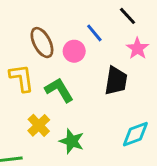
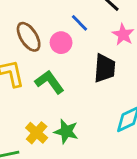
yellow cross: (39, 125) -> (37, 133), moved

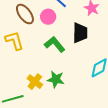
green L-shape: (50, 82) -> (55, 44), moved

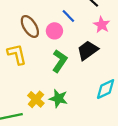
black trapezoid: (80, 33) -> (88, 50), turned -130
green L-shape: (55, 44) -> (60, 61), turned 70

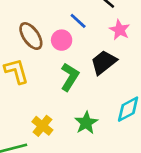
green star: (58, 98) -> (86, 123), moved, turned 30

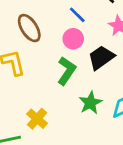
pink circle: (62, 40) -> (73, 39), moved
green star: (86, 123) -> (90, 103), moved

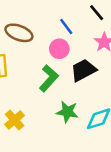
brown ellipse: (29, 28) -> (19, 33), turned -44
green star: (90, 103) -> (67, 112), turned 30

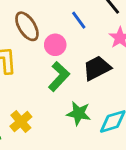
brown ellipse: (19, 33) -> (27, 26), turned 36
pink circle: (59, 49) -> (55, 45), moved

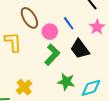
blue line: (79, 20) -> (69, 23), moved
black trapezoid: (97, 68) -> (80, 49), turned -100

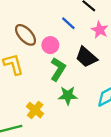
blue line: (69, 23) -> (68, 23), moved
green star: (66, 82) -> (68, 95), moved

